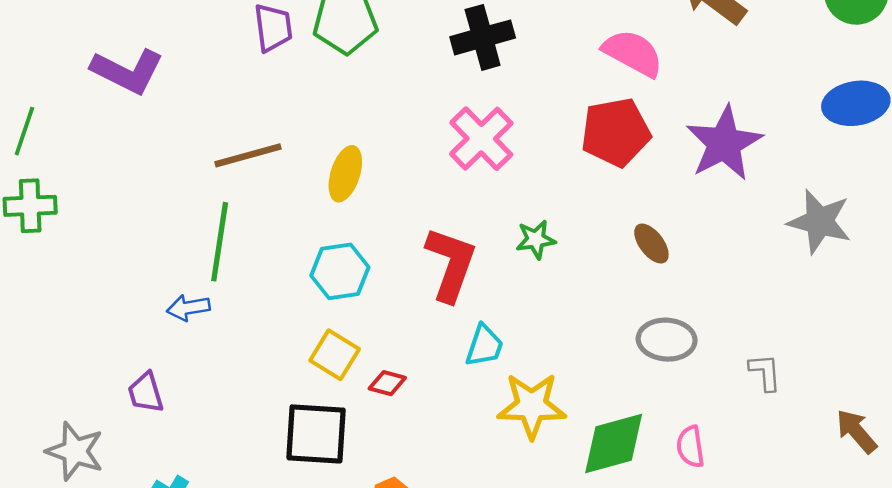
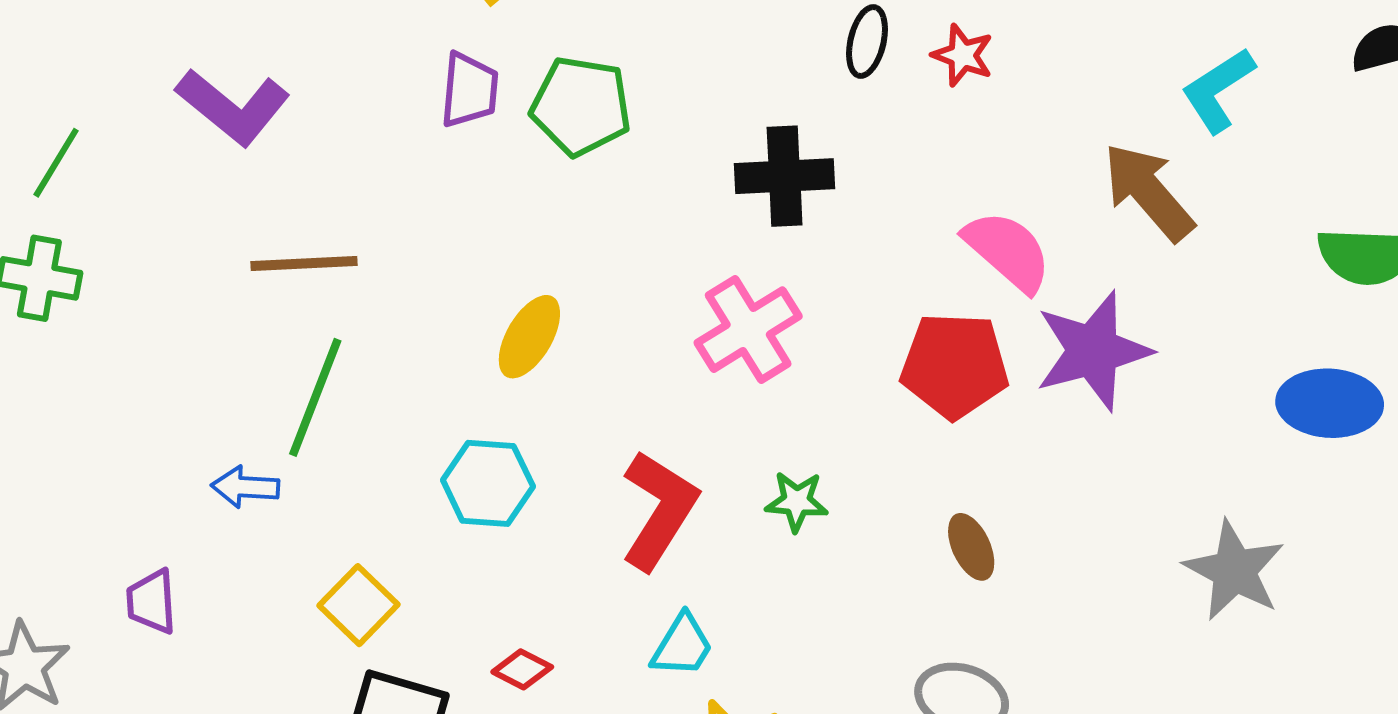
purple star: (724, 143) -> (1093, 351), moved
brown line: (248, 155) -> (304, 264), moved
yellow square: (335, 355) -> (359, 605), moved

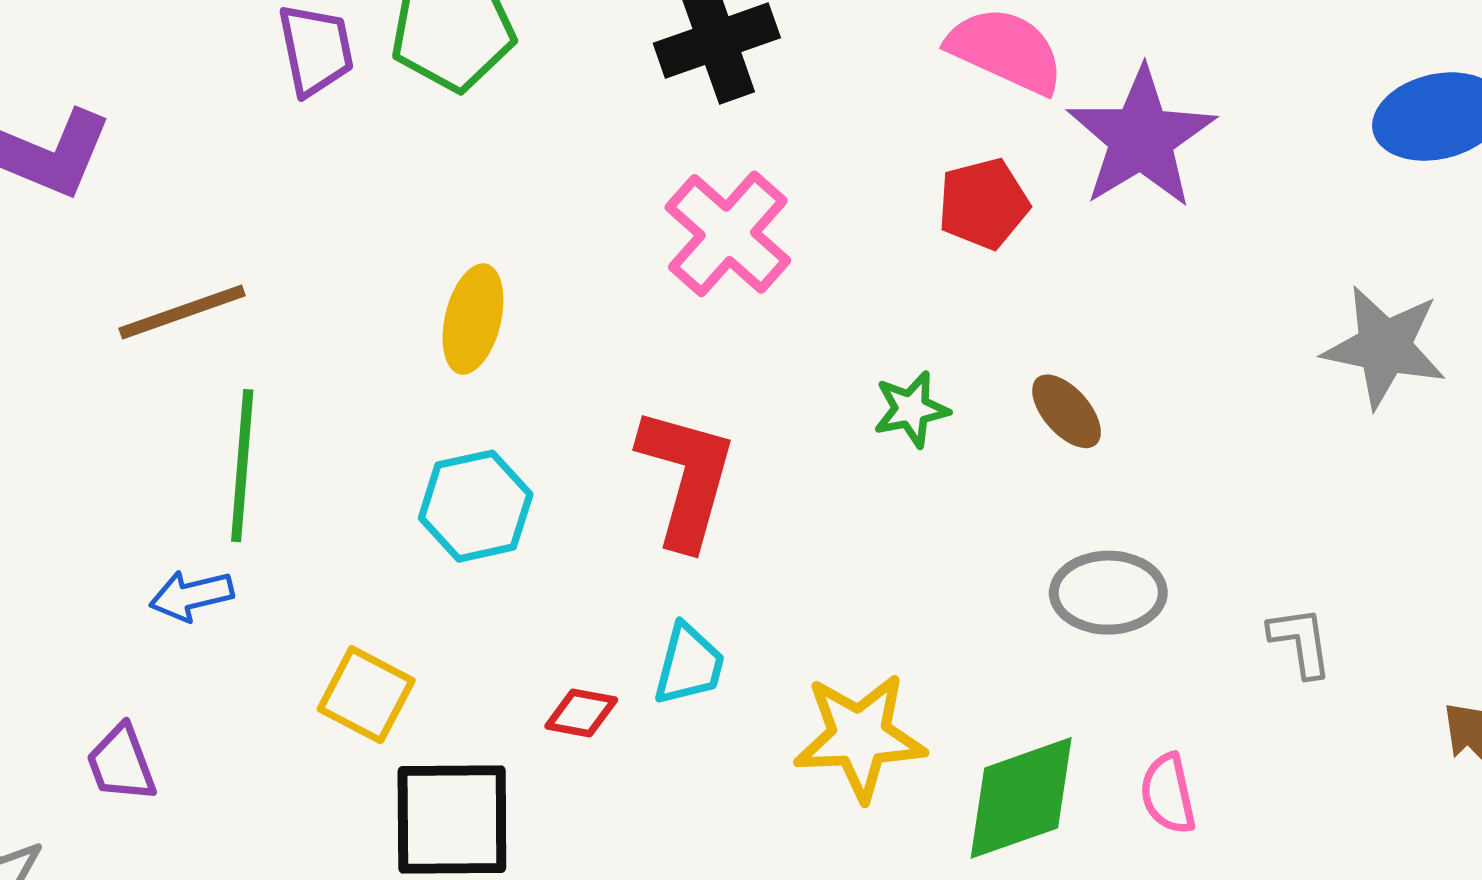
red pentagon: (955, 365) -> (983, 204), size x0.7
green star: (797, 501) -> (911, 409), moved
cyan trapezoid: (682, 646) -> (689, 665), moved

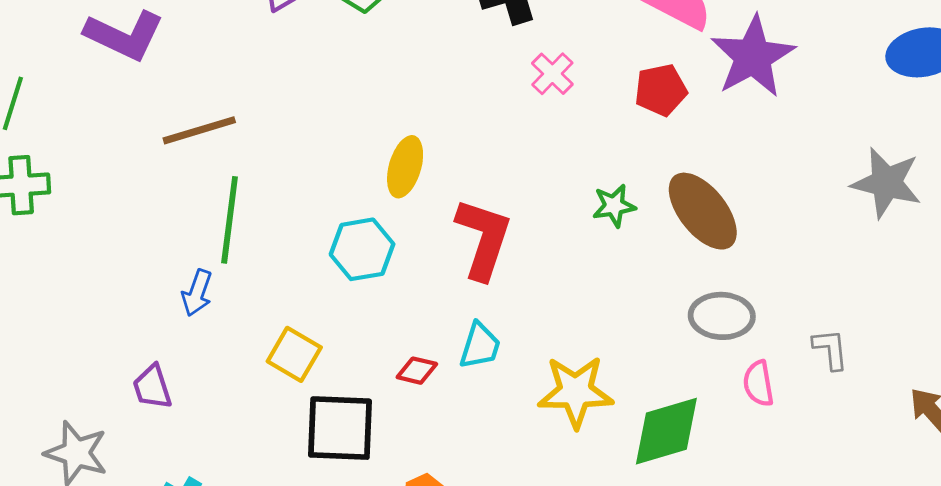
pink cross: (728, 234) -> (552, 74), moved, size x0.6
yellow ellipse: (473, 319) -> (405, 167), moved
brown ellipse: (1067, 411) -> (703, 211), size x1.8
blue arrow: (191, 596) -> (197, 293), turned -60
pink semicircle: (1168, 794) -> (758, 383), moved

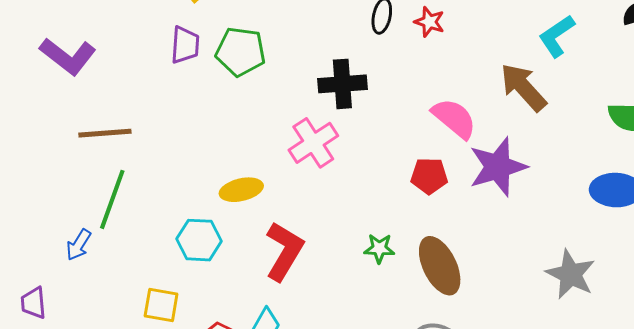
pink cross: (552, 74) -> (313, 143), moved, size x1.6
yellow ellipse: (405, 167) -> (241, 190), turned 48
yellow square: (294, 354) -> (161, 305), moved, turned -33

